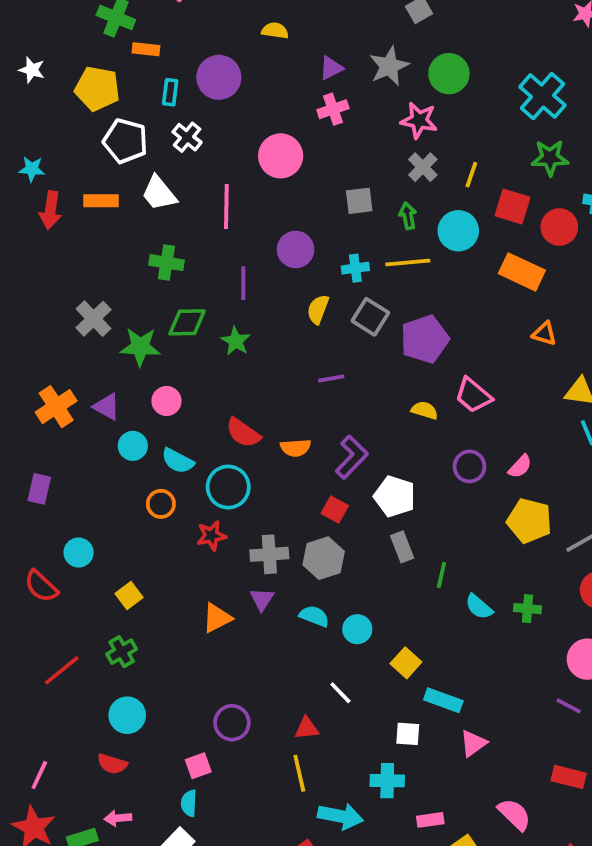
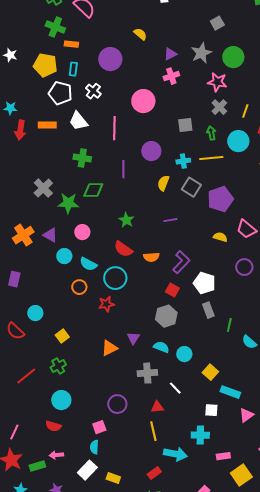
yellow semicircle: (275, 31) -> (140, 34), turned 32
cyan rectangle: (170, 92) -> (73, 69), moved
green star: (236, 341) -> (126, 220), moved
gray cross: (269, 554) -> (147, 373), moved

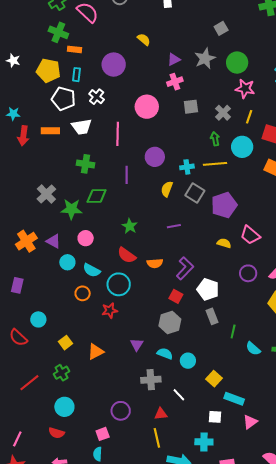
pink star: (217, 82) -> (245, 89), moved
white trapezoid: (78, 121) -> (82, 127), turned -60
gray square: (185, 125) -> (191, 107), moved
orange triangle: (109, 348) -> (96, 352), moved

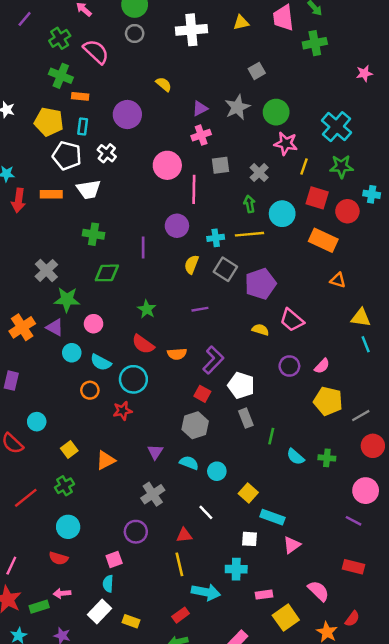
yellow line: (249, 117) -> (304, 166), moved
pink line: (118, 134) -> (194, 189), moved
green star: (71, 209) -> (67, 300), moved
gray cross: (151, 380) -> (153, 494), moved, turned -30

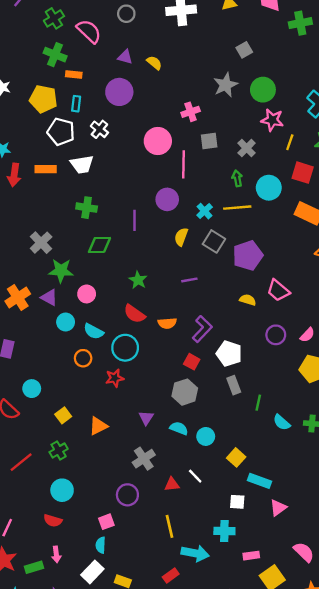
purple triangle: (200, 108) -> (125, 57), moved, turned 42
cyan cross: (216, 238) -> (205, 211), turned -35
red triangle: (184, 535) -> (172, 484), moved
pink arrow: (62, 593) -> (56, 554), turned -91

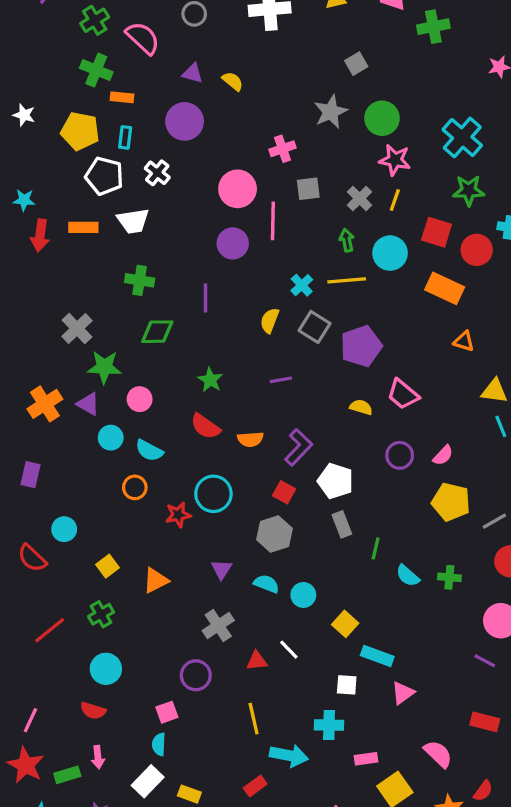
yellow line: (290, 142) -> (395, 200), moved
purple circle: (167, 199) -> (233, 243), moved
cyan circle: (125, 348) -> (213, 494), moved

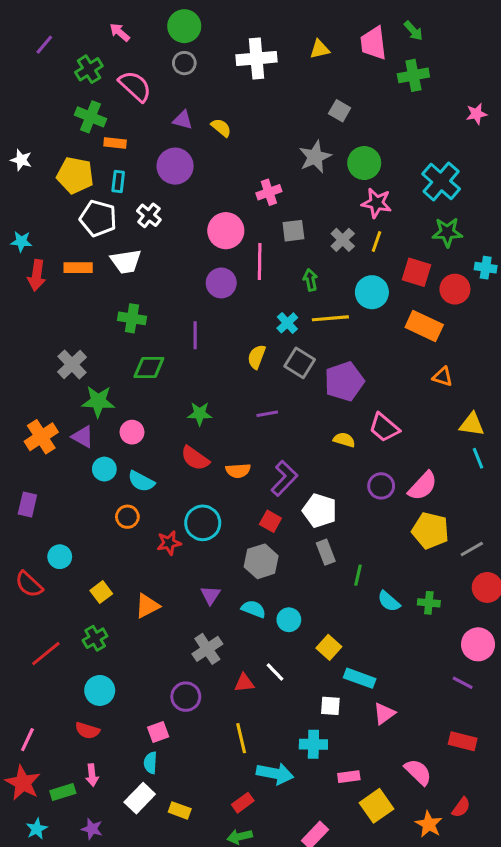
gray square: (356, 64) -> (340, 111), turned -30
green arrow: (347, 240) -> (310, 280), moved
green star: (210, 380) -> (200, 414), turned -30
pink semicircle: (443, 455) -> (423, 486), size x1.5

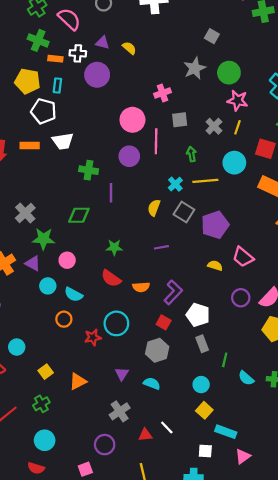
white cross: (149, 215) -> (78, 53), moved, turned -35
green cross: (132, 318) -> (89, 170), moved
cyan circle: (289, 620) -> (201, 385), moved

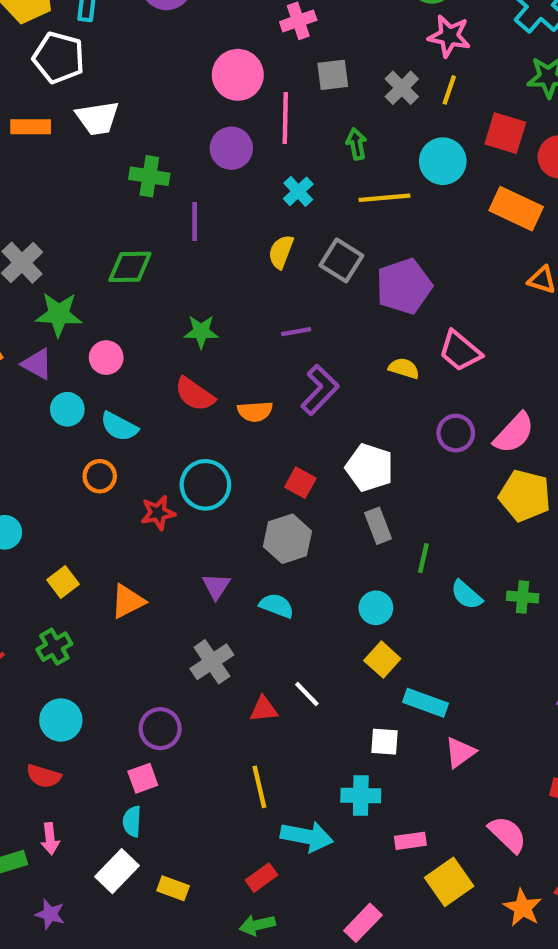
cyan cross: (175, 184) -> (298, 191), moved
purple L-shape: (173, 292) -> (320, 390), moved
purple circle: (105, 445) -> (160, 729), moved

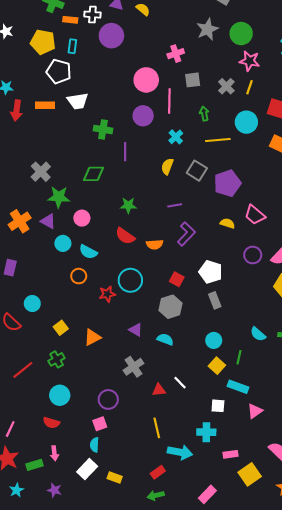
green line: (423, 558) -> (239, 357), moved
purple triangle: (216, 586) -> (136, 330), turned -32

